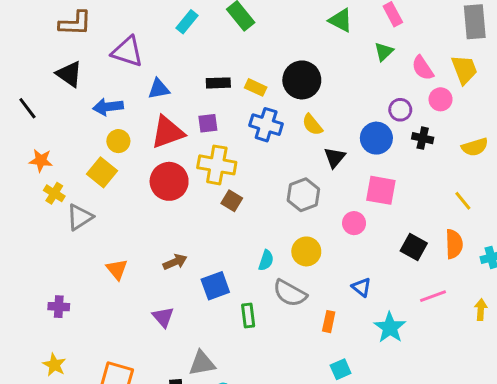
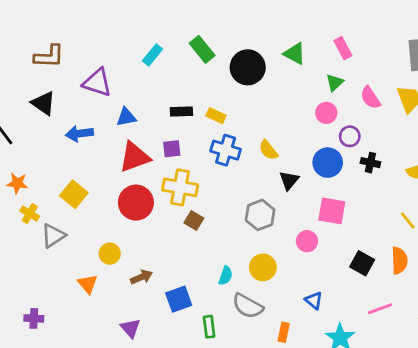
black circle: (302, 80) -> (248, 67), moved
pink circle: (441, 99) -> (326, 113), moved
yellow circle: (118, 141) -> (110, 254), moved

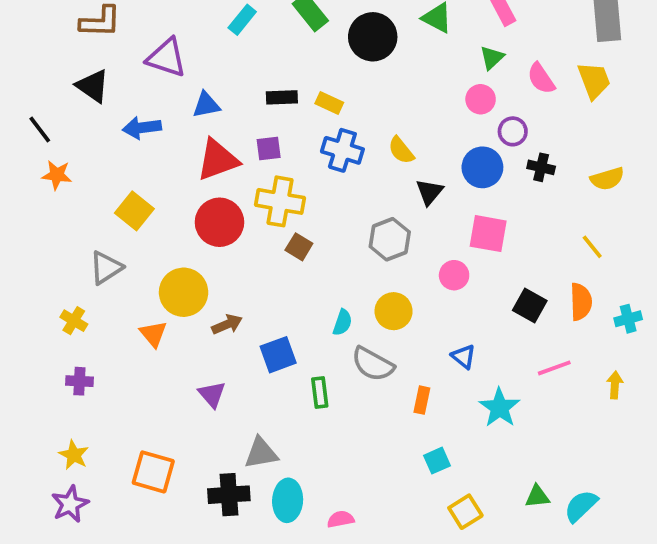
orange star: (17, 183) -> (57, 175), moved
yellow cross: (30, 214) -> (74, 321), moved
yellow circle: (110, 254) -> (184, 292), size x1.6

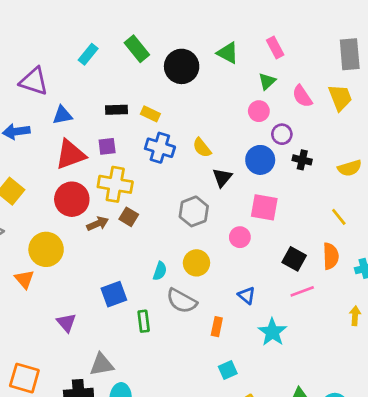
brown arrow: (227, 324) -> (98, 224), moved
pink line: (554, 368) -> (302, 291), moved

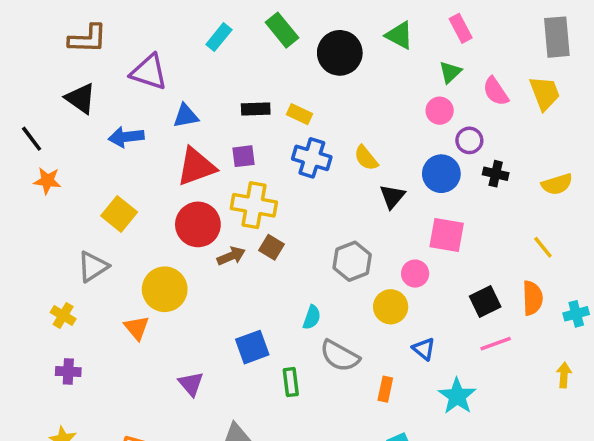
gray hexagon: (194, 211) -> (352, 261), moved
black square: (294, 259) -> (485, 302), turned 35
yellow circle: (196, 263) -> (391, 307), moved

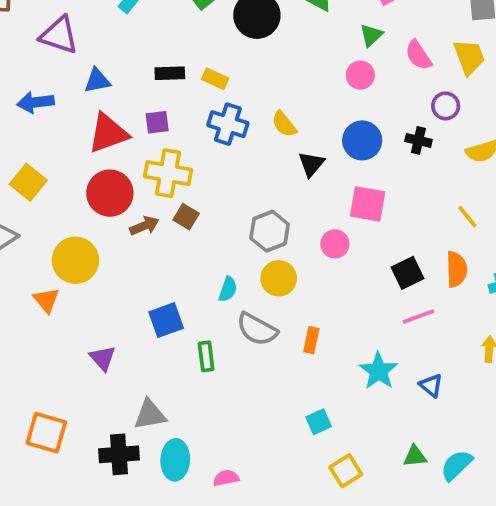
purple circle: (469, 140) -> (446, 106), moved
yellow circle: (391, 307) -> (279, 278), moved
blue triangle: (424, 349) -> (431, 385), moved
orange rectangle: (385, 389) -> (311, 340), moved

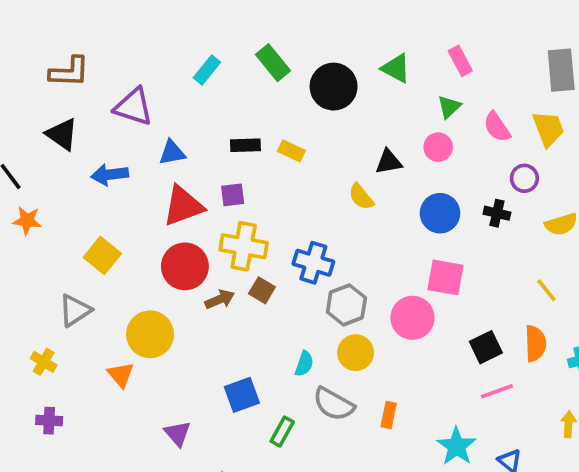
blue cross: (228, 124) -> (313, 263), moved
black triangle: (311, 164) -> (389, 162), moved, turned 40
pink circle: (335, 244) -> (412, 318), size x1.5
green rectangle: (206, 356) -> (282, 432), turned 36

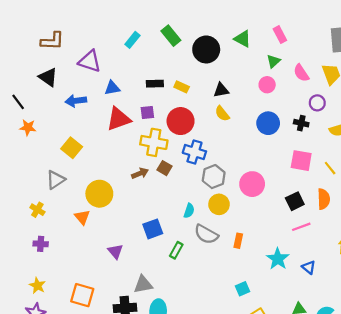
black triangle: (389, 162) -> (221, 90), moved
red circle: (185, 266) -> (181, 121), moved
pink square: (446, 277) -> (301, 161), moved

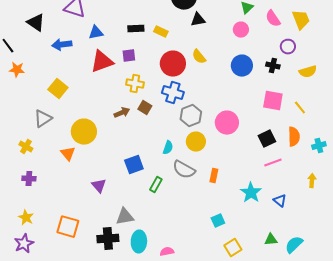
black triangle: (221, 90) -> (198, 20), moved
red circle: (181, 121) -> (173, 64), moved
yellow cross: (154, 142) -> (135, 84), size x0.7

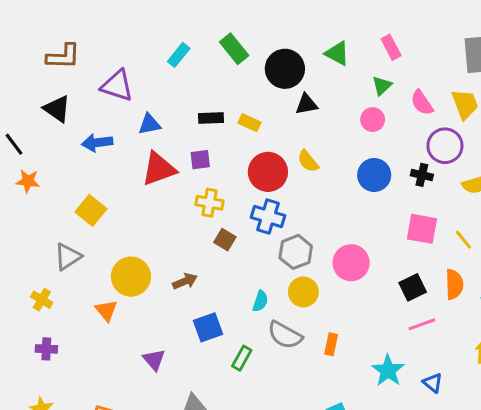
purple circle: (288, 47) -> (445, 146), size x1.5
brown arrow: (122, 113) -> (185, 281), moved

